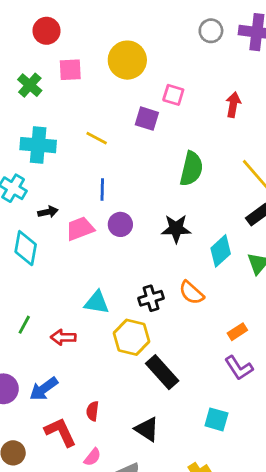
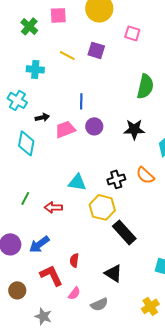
purple square: (147, 119) -> (96, 50), moved
yellow line: (97, 138) -> (67, 55), moved
cyan cross: (38, 145) -> (35, 69), size x0.7

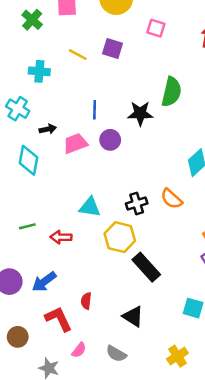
black star: (134, 129) -> (140, 113), moved
green line: (25, 198) -> (27, 226), turned 48
pink semicircle: (74, 293) -> (79, 350), moved
gray semicircle: (99, 304) -> (116, 354), turned 54

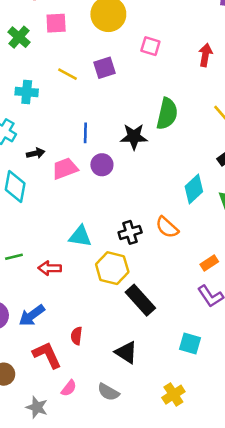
purple square: (113, 49) -> (105, 68), turned -35

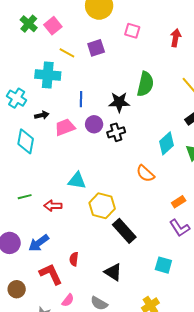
pink square: (56, 23) -> (53, 26), moved, turned -36
cyan cross: (27, 92) -> (48, 75), moved, size x1.4
black cross: (130, 232) -> (116, 132), moved

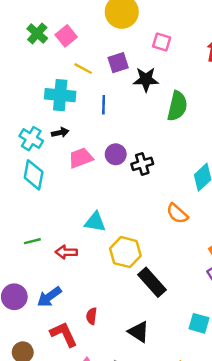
cyan cross: (17, 98) -> (31, 139), moved
blue line: (81, 99) -> (104, 105), moved
black star: (119, 102) -> (146, 79), moved
black arrow: (42, 115) -> (60, 133), moved

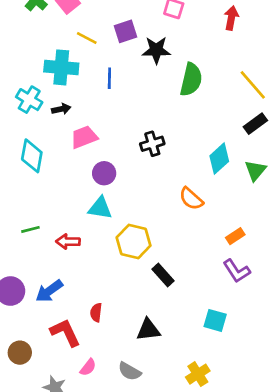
cyan cross: (31, 139) -> (29, 100), moved
purple circle: (116, 154) -> (104, 173), moved
black rectangle: (152, 282) -> (163, 275), size x0.7
black triangle: (139, 332) -> (148, 330), turned -40

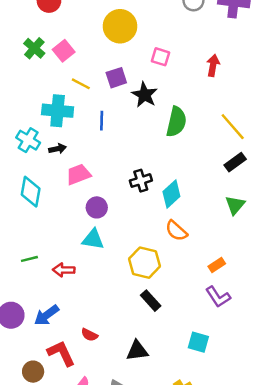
black star: (156, 50) -> (144, 95), turned 30
cyan diamond: (219, 159) -> (171, 194), moved
yellow hexagon: (134, 241) -> (144, 263), moved
red semicircle: (96, 312) -> (89, 335), turned -70
brown circle: (20, 353) -> (33, 372), moved

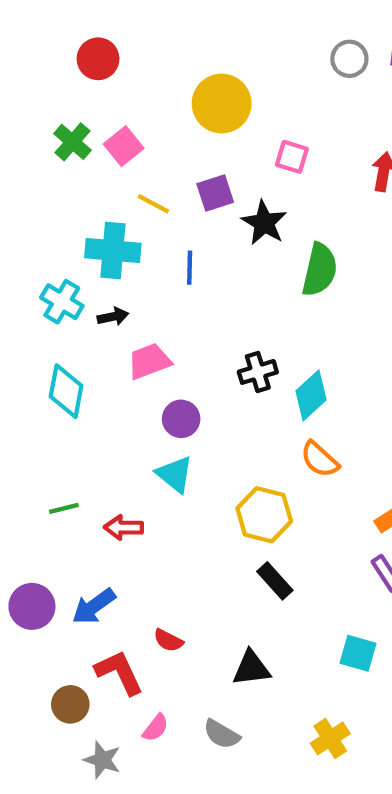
cyan triangle: (93, 239) -> (175, 474), turned 30

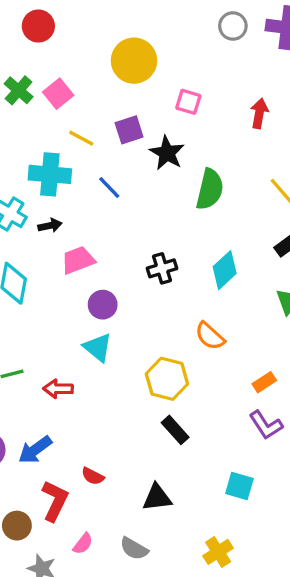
blue line: (190, 268) -> (109, 188), turned -45
cyan diamond: (311, 395) -> (225, 270), moved
red L-shape: (119, 672) -> (55, 501), turned 51

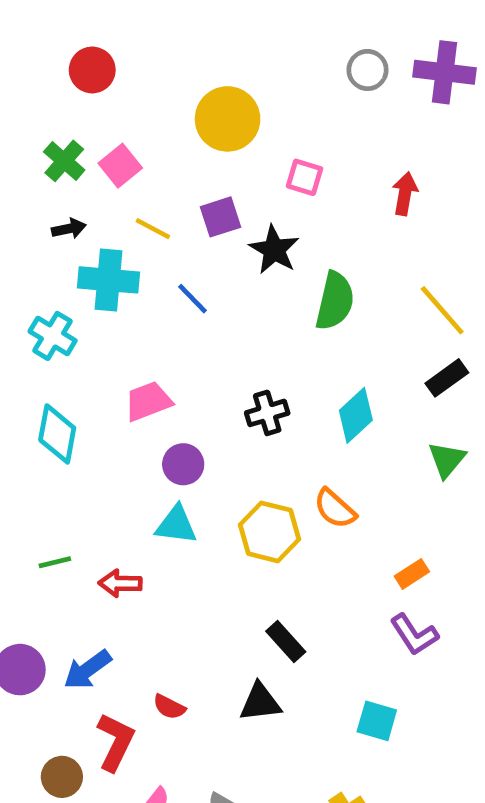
black arrow: (50, 226) -> (69, 229), moved
cyan triangle: (98, 348) -> (176, 525), turned -32
yellow hexagon: (167, 379) -> (270, 532), moved
black triangle: (157, 498) -> (260, 702), moved

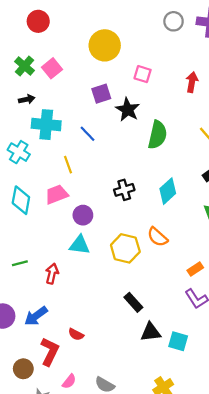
yellow line: (153, 229) -> (68, 165), moved, turned 42
pink trapezoid: (148, 401) -> (57, 194), moved
red arrow: (120, 583) -> (52, 274), turned 102
black triangle: (260, 702) -> (151, 332), moved

